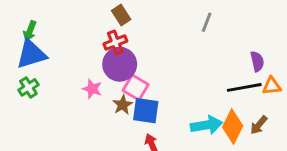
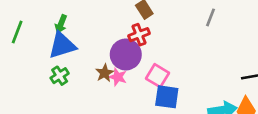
gray line: (207, 22) -> (210, 17), moved
purple circle: (120, 64) -> (126, 54), moved
brown star: (123, 105) -> (105, 73), moved

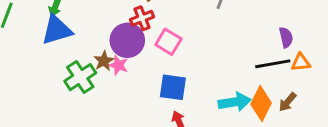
green cross: (60, 76) -> (80, 77), moved, size x1.5
pink square: (158, 76) -> (168, 42), moved

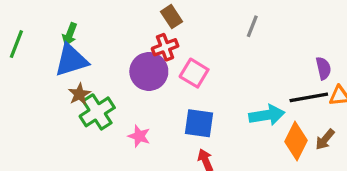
brown star: (104, 61) -> (79, 94), moved
pink star: (118, 65) -> (139, 136), moved
cyan arrow: (235, 102) -> (267, 115), moved

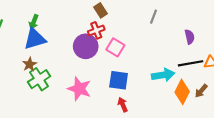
purple semicircle: (323, 68) -> (190, 37), moved
brown star: (79, 94) -> (29, 64), moved
green cross: (97, 112) -> (39, 79), moved
pink star: (139, 136) -> (79, 89), size x1.6

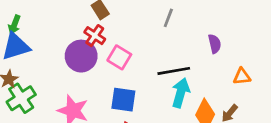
red cross: (96, 30) -> (95, 36), turned -35
black line: (191, 63) -> (174, 71), moved
cyan arrow: (163, 75) -> (181, 93), turned -65

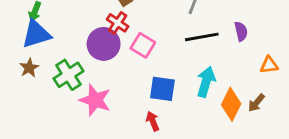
black line: (174, 71) -> (202, 37), moved
green cross: (21, 98) -> (68, 75), moved
blue square: (123, 100) -> (162, 89), moved

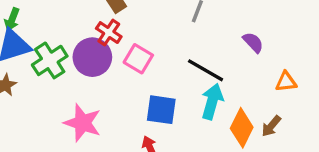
purple semicircle: (241, 31) -> (253, 42), turned -30
black line: (202, 37) -> (206, 70), moved, turned 40
green cross: (68, 75) -> (50, 60), moved

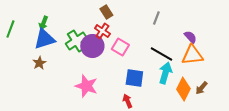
green cross: (50, 60) -> (76, 41), moved
orange triangle: (286, 82) -> (192, 55), moved, size x1.6

